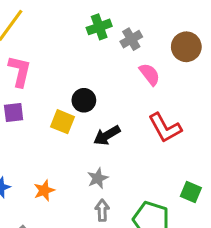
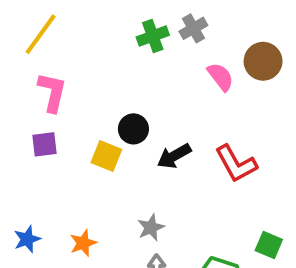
gray cross: (131, 39) -> (193, 28), moved
pink semicircle: (150, 74) -> (220, 77), moved
black arrow: (107, 135) -> (174, 156), moved

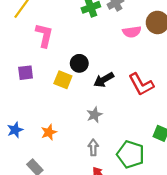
pink semicircle: (220, 77) -> (132, 32), turned 120
pink L-shape: (52, 92) -> (44, 35), moved
gray star: (151, 228) -> (94, 115), moved

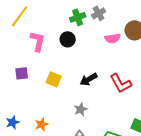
black circle: (79, 63) -> (68, 39), moved

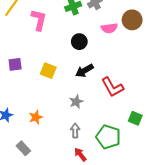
black circle: (68, 39) -> (79, 42), moved
pink L-shape: (38, 41) -> (39, 20), moved
red L-shape: (121, 83) -> (112, 87), moved

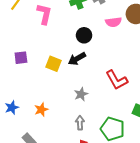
black arrow: (84, 71) -> (77, 59), moved

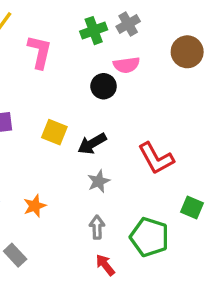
pink semicircle: (114, 22) -> (126, 65), moved
black arrow: (77, 59) -> (92, 144), moved

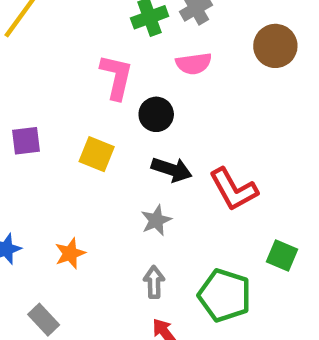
pink L-shape: (40, 52) -> (116, 77), moved
black circle: (104, 86) -> (156, 114), moved
black arrow: (92, 144) -> (172, 170), moved, turned -132

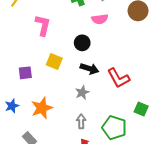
pink L-shape: (116, 77) -> (43, 25), moved
purple square: (26, 141) -> (25, 73), moved
orange star: (70, 253) -> (42, 108), size x1.5

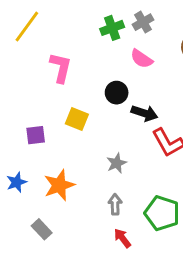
pink semicircle: (100, 19) -> (142, 59), turned 42
black arrow: (89, 69) -> (144, 113), moved

